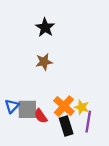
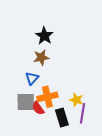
black star: (45, 27) -> (44, 36), moved
blue triangle: (12, 106) -> (32, 78), moved
orange cross: (64, 106) -> (47, 97), moved, turned 36

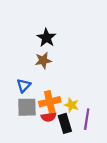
blue triangle: (32, 78) -> (24, 85), moved
yellow star: (76, 100) -> (71, 105), moved
red semicircle: (38, 108) -> (49, 117), moved, turned -64

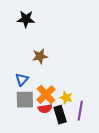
black star: (46, 38) -> (26, 19), moved, turned -30
orange cross: (50, 102) -> (46, 95), turned -30

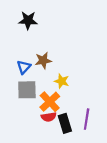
blue triangle: (22, 79) -> (24, 67), moved
yellow star: (66, 98) -> (62, 81), moved
gray square: (25, 100) -> (27, 90), moved

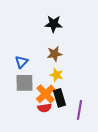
black star: (28, 20) -> (54, 24), moved
brown star: (43, 61) -> (55, 54), moved
black rectangle: (65, 123) -> (60, 98), moved

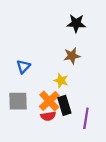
black star: (54, 24) -> (76, 23), moved
brown star: (55, 54) -> (72, 56), moved
gray square: (25, 83) -> (18, 101), moved

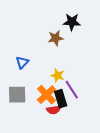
brown star: (72, 56) -> (56, 38), moved
red semicircle: (48, 116) -> (54, 110), moved
purple line: (86, 118) -> (72, 90), moved, turned -42

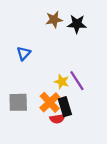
brown star: (56, 38) -> (54, 20), moved
blue triangle: (22, 62) -> (24, 53), moved
purple line: (72, 90) -> (77, 81), moved

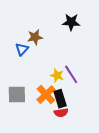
brown star: (54, 20) -> (35, 37), moved
red semicircle: (57, 119) -> (61, 113), moved

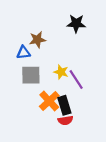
blue triangle: (22, 49) -> (23, 53), turned 40
yellow star: (57, 75) -> (61, 72), moved
gray square: (17, 95) -> (31, 75), moved

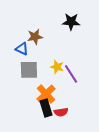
blue triangle: (23, 53) -> (22, 49), turned 32
black rectangle: (64, 105) -> (46, 108), moved

